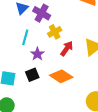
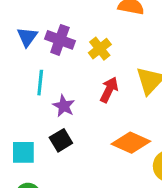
yellow cross: (55, 32) -> (100, 49), moved
orange diamond: (61, 76) -> (131, 143), moved

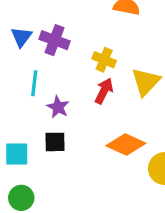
yellow cross: (100, 49) -> (104, 60), moved, turned -30
black square: (61, 140) -> (55, 142), turned 30

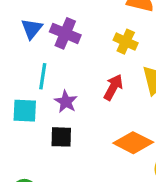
yellow cross: (104, 60) -> (126, 42), moved
cyan square: (17, 154) -> (25, 111), moved

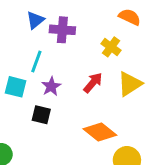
purple cross: (65, 33) -> (62, 30), turned -30

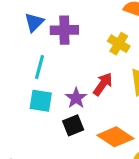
purple star: (51, 86) -> (76, 98), moved
cyan square: (16, 87) -> (41, 101), moved
black square: (41, 115) -> (73, 125), moved, turned -30

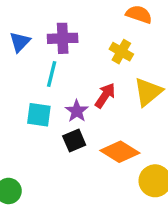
blue triangle: (34, 22) -> (20, 42), moved
cyan line: (39, 67) -> (52, 74), moved

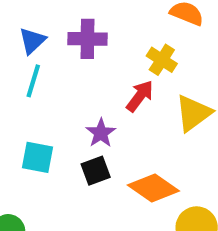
cyan line: (52, 74) -> (33, 81), moved
red arrow: (105, 95) -> (140, 96), moved
cyan square: (39, 115) -> (38, 157), moved

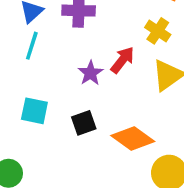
yellow cross: (162, 60) -> (158, 31), moved
purple star: (101, 133) -> (90, 73), moved

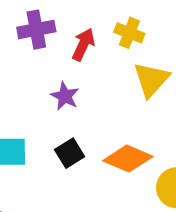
red arrow: (122, 60) -> (83, 44), moved

